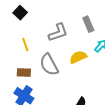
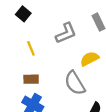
gray semicircle: (49, 65) -> (75, 83), moved

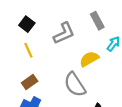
black square: (23, 14) -> (27, 24), moved
brown rectangle: (31, 79) -> (30, 82), turned -32

